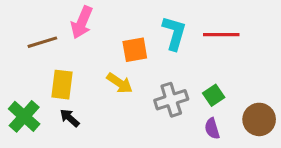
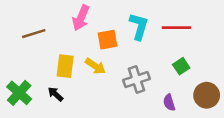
pink arrow: (82, 22) -> (81, 18), moved
yellow rectangle: (62, 85) -> (65, 66), moved
green square: (214, 95) -> (181, 66), moved

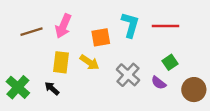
pink arrow: (81, 18) -> (63, 26), moved
gray cross: (136, 80) -> (128, 75), turned -30
purple semicircle: (169, 102) -> (159, 83), moved, turned -35

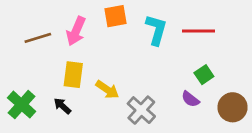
orange square: (101, 37) -> (115, 16), moved
yellow arrow: (89, 62) -> (107, 90), moved
gray cross: (128, 75) -> (141, 110), moved

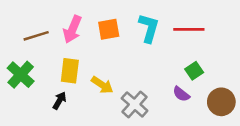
orange square: (115, 16) -> (109, 29), moved
green cross: (22, 105) -> (21, 75), moved
black arrow: (62, 106) -> (59, 101), turned 78

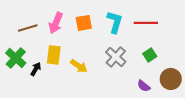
purple semicircle: (181, 94) -> (144, 86), moved
black arrow: (59, 101) -> (36, 69), moved
gray cross: (135, 104) -> (116, 57), moved

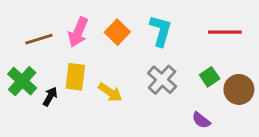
orange square: (84, 23) -> (117, 32), turned -36
red line: (146, 23) -> (225, 32), moved
brown circle: (171, 79) -> (239, 89), moved

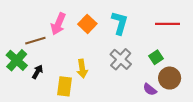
brown line: (39, 39) -> (35, 41), moved
yellow rectangle: (75, 77) -> (65, 86), moved
brown circle: (239, 89) -> (170, 78), moved
yellow arrow: (110, 92) -> (82, 69), turned 48

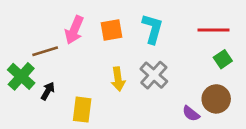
orange square: (87, 24) -> (111, 30), turned 36
green square: (156, 57) -> (223, 59), moved
yellow arrow: (82, 69) -> (118, 79), moved

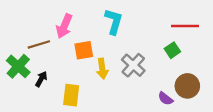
cyan L-shape: (153, 29) -> (114, 21), moved
orange square: (111, 30) -> (84, 50), moved
green square: (223, 59) -> (172, 50), moved

